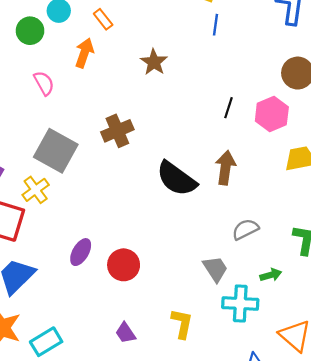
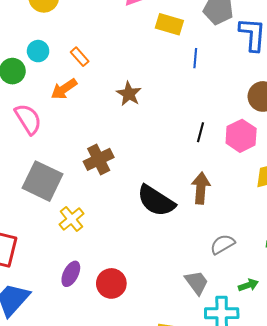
blue line: (216, 25) -> (195, 58), moved
orange arrow: (84, 53) -> (64, 89), turned -140
pink semicircle: (44, 83) -> (28, 119), size x1.4
yellow cross: (36, 190) -> (72, 219), moved

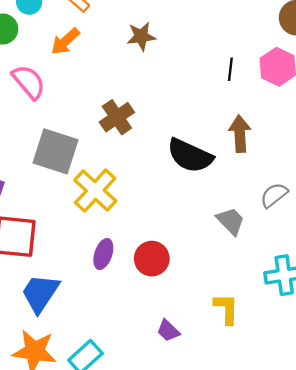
brown star: (129, 94) -> (141, 36), turned -30
yellow cross: (72, 219) -> (95, 191), size x1.5
gray trapezoid: (197, 282) -> (231, 221), moved

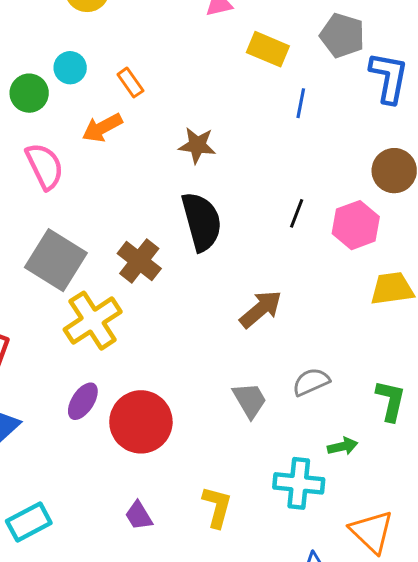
brown cross: (117, 117) -> (139, 261), moved, turned -32
brown arrow: (240, 134) -> (261, 309), moved, turned 39
black semicircle: (190, 156) -> (202, 222), moved, turned -144
red circle: (152, 259) -> (141, 422), size x1.4

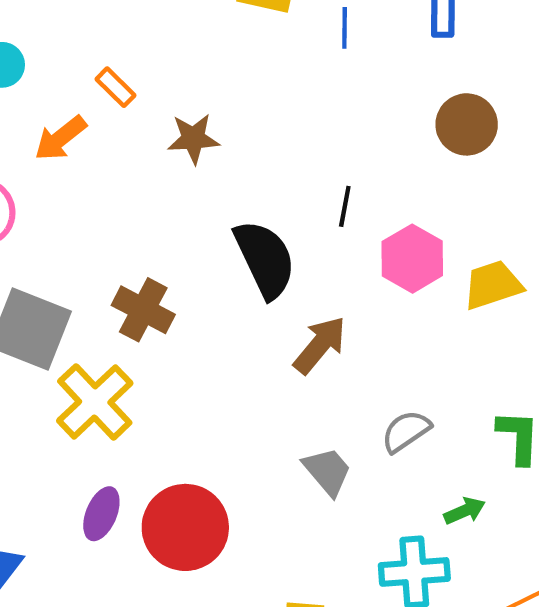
orange rectangle: (130, 83) -> (116, 87), moved
blue line: (301, 103) -> (345, 28), moved
black semicircle: (202, 222) -> (265, 259), moved
pink hexagon: (356, 225) -> (412, 259), moved

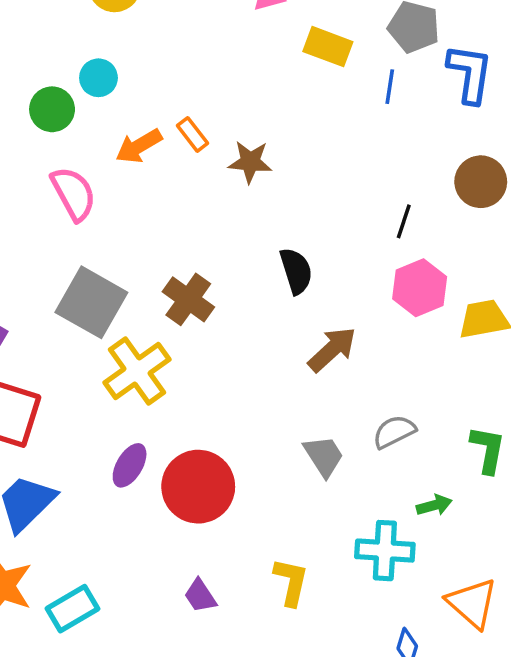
orange rectangle: (116, 87) -> (193, 134), moved
black line: (345, 206) -> (404, 221), moved
black semicircle: (265, 259) -> (296, 271), size x0.7

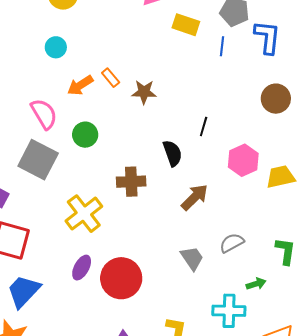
green circle: (52, 109) -> (85, 135), moved
black line: (404, 221) -> (204, 127), moved
brown cross: (188, 299) -> (131, 182), moved, turned -36
gray square: (91, 302) -> (38, 160), moved

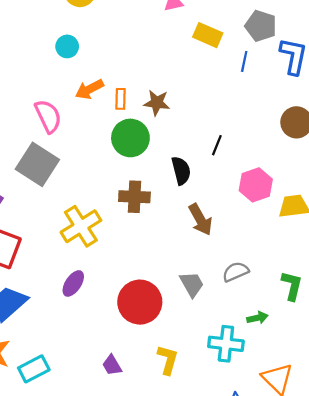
orange rectangle: (111, 78) -> (121, 99), moved, turned 36
green circle: (85, 135) -> (130, 138), moved, size x1.4
brown arrow: (195, 197) -> (200, 220), turned 100
red circle: (121, 278) -> (140, 302), moved

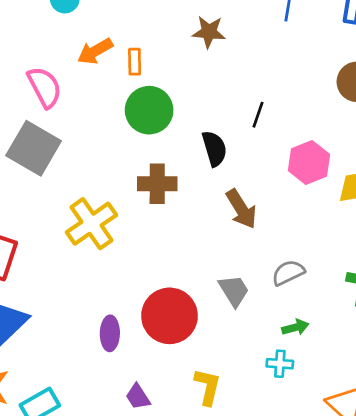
brown star: (157, 103) -> (209, 32), moved
purple ellipse: (73, 283) -> (110, 333), moved, turned -30
green arrow: (257, 318) -> (295, 327), moved
cyan cross: (226, 344) -> (280, 364), size x0.6

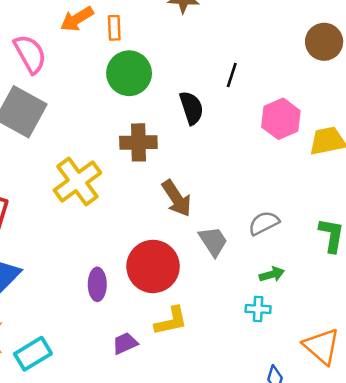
brown arrow: (241, 209) -> (177, 198), moved
yellow L-shape: (208, 387) -> (171, 321), moved, turned 66
purple trapezoid: (138, 397) -> (125, 343), turned 100

